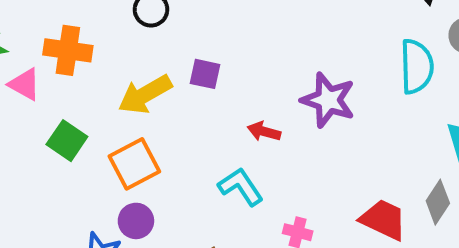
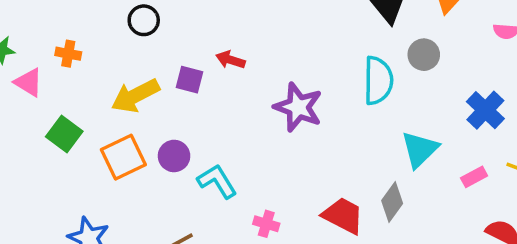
orange cross: (68, 50) -> (68, 54), size x0.6
red arrow: (264, 131) -> (230, 60), moved
purple circle: (136, 221) -> (174, 156), moved

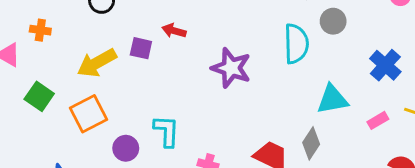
cyan triangle: (420, 149) -> (332, 99), turned 36
purple circle: (174, 156) -> (126, 148), moved
cyan L-shape: (217, 181) -> (166, 131), turned 36

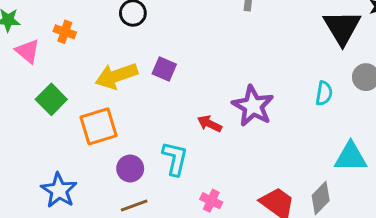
red arrow: (174, 31) -> (210, 124), moved
cyan semicircle: (296, 44) -> (324, 93), size x0.6

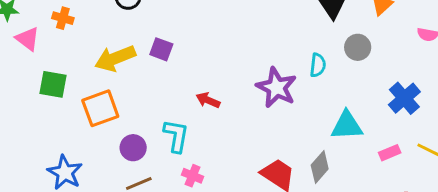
green square: (51, 99) -> (53, 84), turned -32
purple star: (253, 106) -> (277, 87), moved
pink cross: (211, 201) -> (192, 176), moved

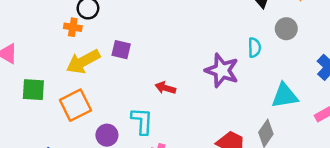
orange cross: (63, 18) -> (73, 27), moved

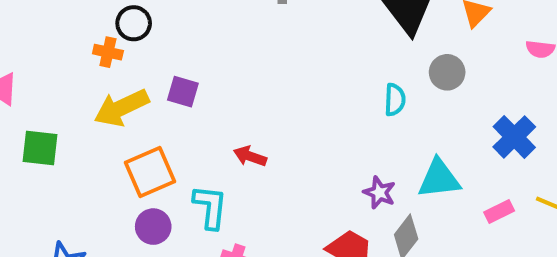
purple star: (222, 70) -> (379, 193), moved, size x0.6
orange square: (75, 105) -> (150, 172), moved

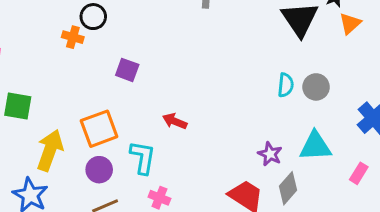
gray circle: (447, 72) -> (316, 87), moved
yellow arrow: (121, 108) -> (50, 150), moved, turned 132
pink rectangle: (499, 212) -> (359, 173), turned -35

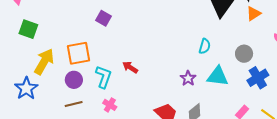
gray circle: (316, 87) -> (244, 54), moved
red arrow: (175, 121) -> (130, 67), moved
cyan triangle: (315, 146) -> (218, 76), moved
purple star: (270, 154) -> (188, 78), moved

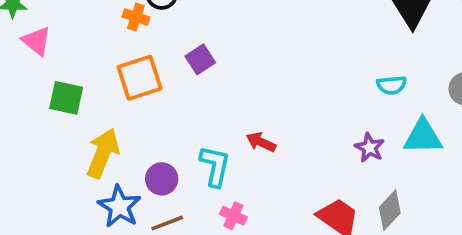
purple square: (104, 18) -> (200, 59), turned 35
cyan semicircle: (205, 46) -> (392, 85), turned 77
orange square: (79, 53) -> (140, 78), moved
blue star: (26, 88) -> (119, 206), moved

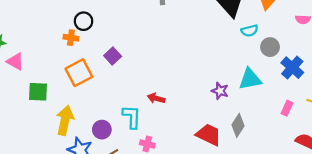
cyan semicircle: (392, 85) -> (250, 31), moved

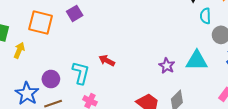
cyan semicircle: (250, 31) -> (205, 16), turned 91
orange square: (79, 73) -> (41, 22), turned 30
yellow arrow: (65, 120) -> (19, 50), moved, size x0.6

